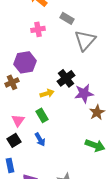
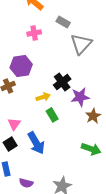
green rectangle: (42, 115) -> (52, 115), moved
blue arrow: (40, 139) -> (36, 143), size x1.6

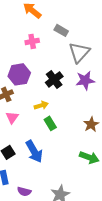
black cross: (62, 82) -> (54, 79), moved
purple star: (80, 97) -> (85, 80), moved
pink triangle: (14, 124) -> (12, 117), moved

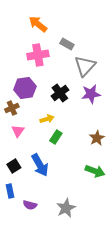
pink cross: (32, 41) -> (38, 55), size x1.5
green rectangle: (50, 123) -> (56, 137), turned 64

